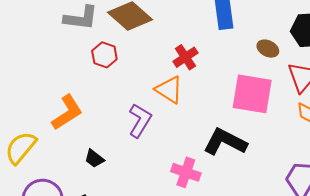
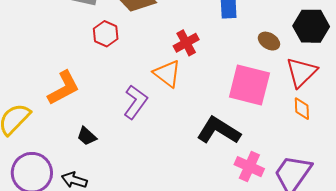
pink cross: (186, 172) -> (249, 167), moved

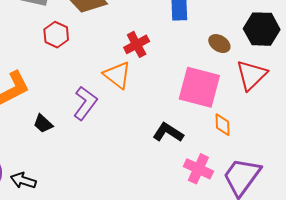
orange diamond: (302, 109) -> (223, 125), moved
black L-shape: (219, 130) -> (168, 132), size x0.7
black trapezoid: (87, 136) -> (43, 124), moved

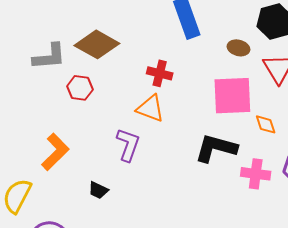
red cross: (137, 44) -> (160, 73), turned -30
black trapezoid: (43, 124) -> (98, 190), moved
black L-shape: (168, 132) -> (216, 148), size x1.4

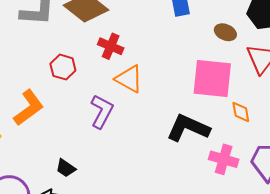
red cross: (160, 73) -> (111, 46), moved
red hexagon: (80, 88) -> (63, 67), moved
black trapezoid: (98, 190) -> (66, 168), moved

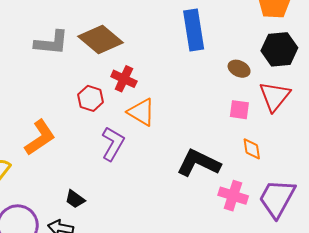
red hexagon: (63, 67) -> (91, 98), moved
pink square: (212, 78) -> (239, 110), moved, size x0.5

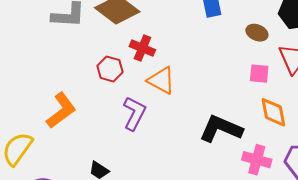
orange diamond: (252, 149) -> (273, 112), size x1.4

